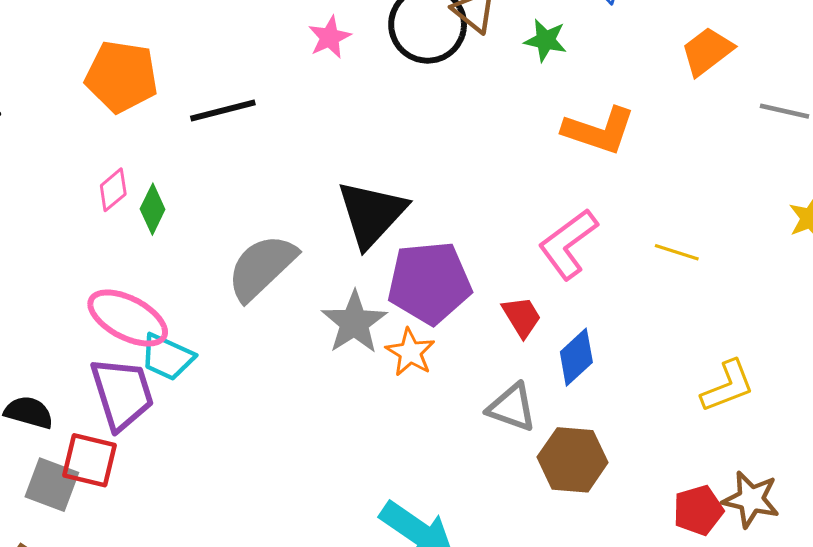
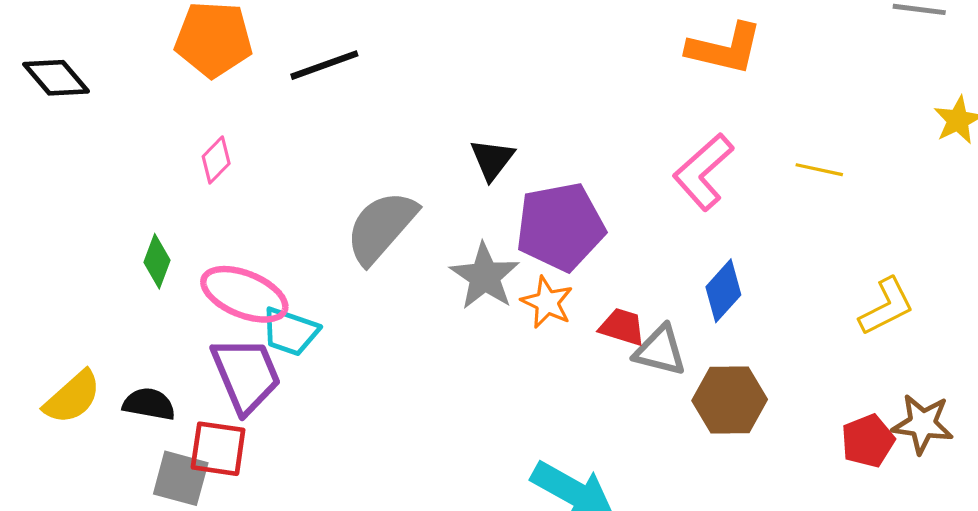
green diamond: (153, 209) -> (157, 261), moved
black triangle: (372, 214) -> (492, 159), size x0.6
red trapezoid: (522, 317) -> (622, 327), moved, turned -36

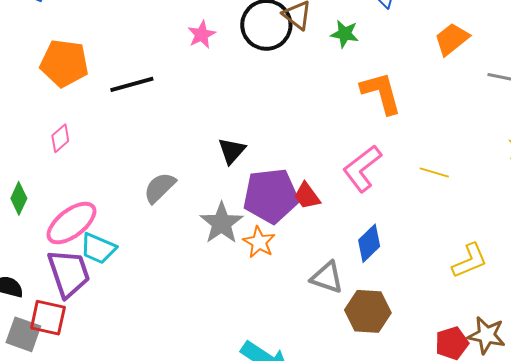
orange L-shape: (725, 49) -> (381, 93), turned -123
gray semicircle: (381, 227) -> (160, 188), size x0.7
pink ellipse: (244, 294) -> (71, 223), turned -64
red trapezoid: (622, 327) -> (307, 196), moved, turned -148

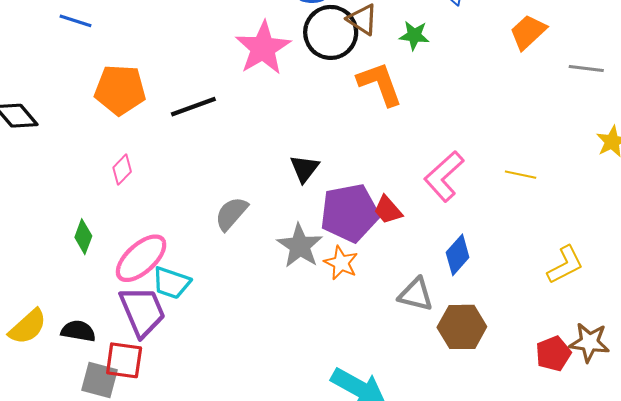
pink star: (202, 35) -> (263, 48), size x1.8
orange L-shape: (381, 93) -> (380, 84), moved

